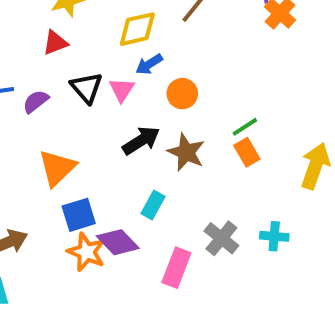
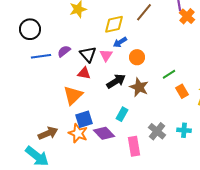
red triangle: (55, 43) -> (84, 73), moved, turned 32
purple semicircle: (36, 101) -> (64, 51), moved
orange rectangle: (247, 152) -> (182, 91), moved
orange star: (87, 252) -> (78, 133), moved
pink rectangle: (176, 268) -> (134, 146), turned -30

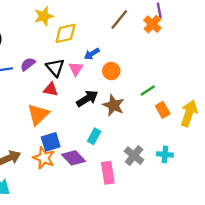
orange cross: (187, 16) -> (152, 24), moved
yellow diamond: (114, 24) -> (66, 33), moved

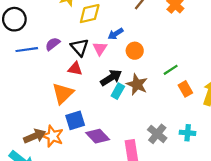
cyan rectangle: (94, 136) -> (118, 91), moved
orange star: (44, 158) -> (53, 136), moved

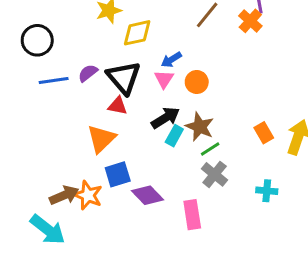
black triangle: (80, 47) -> (124, 78), size x1.4
pink triangle: (100, 48) -> (164, 79), moved
green line: (171, 70) -> (210, 149), moved
gray cross: (157, 134) -> (215, 174), moved

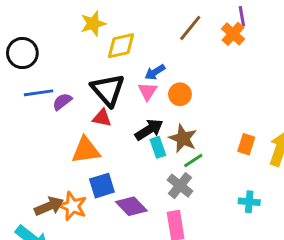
purple semicircle: (88, 73) -> (62, 102), moved
orange rectangle: (264, 133) -> (246, 144), turned 48
cyan rectangle: (174, 136) -> (158, 147), turned -48
orange triangle: (101, 139) -> (86, 150), turned 36
gray cross: (215, 174) -> (180, 186), moved

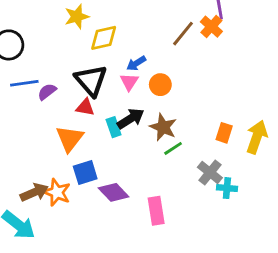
brown line: (190, 28) -> (183, 34), moved
cyan rectangle: (158, 147) -> (114, 127), moved
orange triangle: (86, 150) -> (70, 138), turned -44
gray cross: (180, 186) -> (210, 173), moved

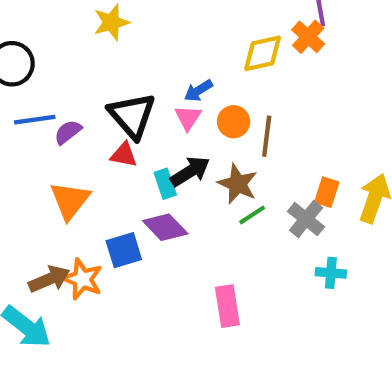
brown line: (183, 34) -> (267, 136), moved, turned -32
yellow diamond: (104, 38) -> (263, 53), moved
orange triangle: (70, 138) -> (70, 200), moved
gray cross: (210, 173) -> (306, 219), moved
purple diamond: (114, 192) -> (165, 227), moved

